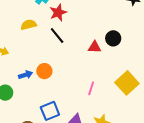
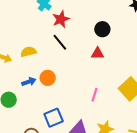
yellow semicircle: (29, 25) -> (28, 52), moved
black circle: (113, 38) -> (102, 29), moved

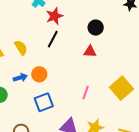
black line: (60, 42) -> (53, 39), turned 66
yellow semicircle: (28, 52) -> (21, 48), turned 70
blue square: (54, 118) -> (44, 102), moved

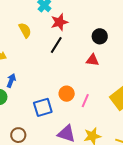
yellow semicircle: (21, 48) -> (25, 30), moved
orange circle: (39, 74) -> (67, 94), moved
blue arrow: (20, 78) -> (11, 81), moved, turned -56

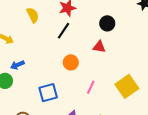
blue arrow: (11, 81) -> (17, 65), turned -136
orange circle: (67, 94) -> (71, 62), moved

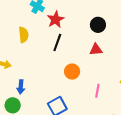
yellow semicircle: (33, 15) -> (24, 35), turned 35
blue arrow: (17, 65) -> (21, 87), turned -48

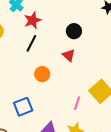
red triangle: (96, 49) -> (69, 55), turned 40
pink line: (97, 91) -> (77, 103), moved

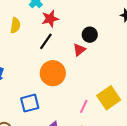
red triangle: (69, 55) -> (79, 50), moved, turned 32
orange circle: (42, 74) -> (53, 73), size x1.6

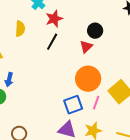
orange circle: (53, 73) -> (88, 79), moved
blue square: (30, 103) -> (73, 105), moved

